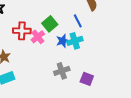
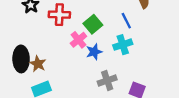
red cross: (22, 31) -> (59, 15), moved
blue star: (63, 41) -> (94, 52), moved

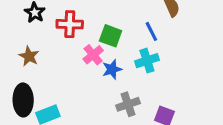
green square: (93, 24) -> (111, 36), turned -30
black ellipse: (21, 59) -> (23, 100), moved
brown star: (38, 64) -> (29, 56), moved

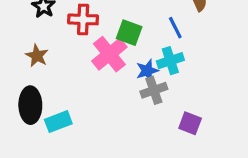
pink cross: (93, 55) -> (109, 54), size x1.5
blue star: (112, 69) -> (147, 71), moved
gray cross: (128, 104) -> (154, 90), moved

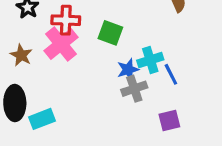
blue line: (175, 28) -> (171, 74), moved
pink cross: (109, 54) -> (61, 44), moved
purple square: (190, 123) -> (169, 121), turned -35

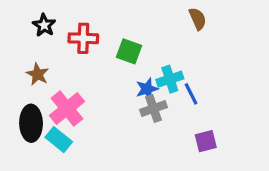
pink cross: (61, 44) -> (67, 109), moved
cyan rectangle: (42, 119) -> (59, 140), turned 60
purple square: (169, 121) -> (206, 141), moved

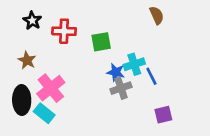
green square: (129, 51) -> (101, 42), turned -30
blue star: (147, 89) -> (116, 72), turned 30

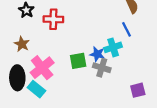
green square: (101, 42) -> (78, 61), moved
blue line: (151, 76) -> (127, 29), moved
gray cross: (121, 88) -> (102, 68), turned 36

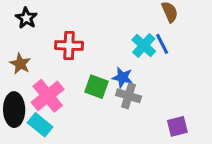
red cross: (53, 19) -> (69, 45), moved
cyan cross: (113, 47) -> (144, 45), moved, turned -30
green square: (78, 61) -> (96, 87), turned 30

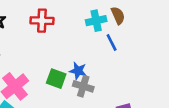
red cross: (69, 45) -> (42, 21), moved
cyan cross: (144, 45) -> (96, 21), moved, turned 36

